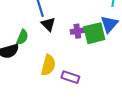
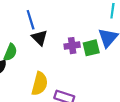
green square: (94, 33) -> (91, 48), size x0.7

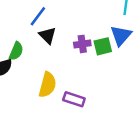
blue line: (31, 20) -> (38, 16), turned 54

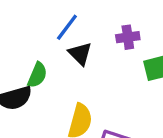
purple cross: (82, 44) -> (128, 37), moved

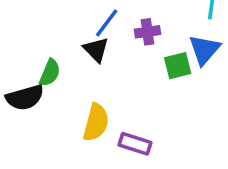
blue line: (67, 27) -> (107, 23), moved

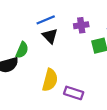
blue line: (107, 23) -> (46, 20), moved, turned 30

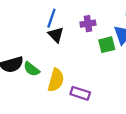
blue line: (46, 20) -> (51, 18), turned -48
green semicircle: (22, 50) -> (32, 69), moved, turned 105

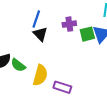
green square: (107, 45) -> (87, 34), moved

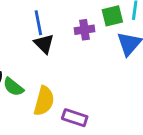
blue line: (36, 19) -> (38, 23), turned -30
green square: (87, 34) -> (112, 16), moved

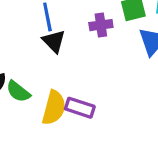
purple rectangle: (75, 118) -> (80, 108), moved

